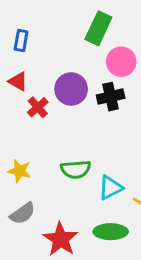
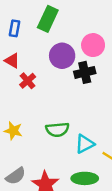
green rectangle: (98, 28) -> (48, 19), moved
purple circle: (71, 89) -> (62, 56), moved
gray semicircle: (23, 213) -> (16, 176), moved

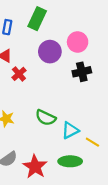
black cross: (85, 72) -> (82, 72), moved
green semicircle: (57, 130) -> (46, 118), turned 30

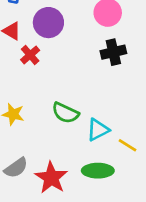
purple circle: (50, 52) -> (48, 23), moved

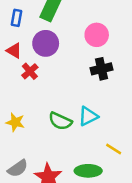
cyan triangle: (98, 130) -> (88, 116), moved

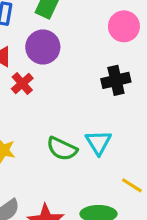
pink circle: (97, 35) -> (124, 26), moved
cyan triangle: (88, 116) -> (98, 142), turned -35

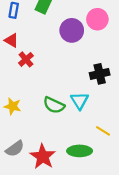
purple circle: (43, 47) -> (72, 30), moved
black cross: (116, 80) -> (100, 74), moved

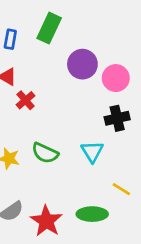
pink circle: (97, 19) -> (116, 78), moved
green semicircle: (54, 105) -> (45, 153), moved

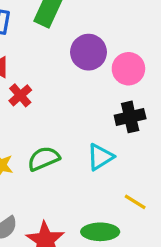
cyan triangle: (92, 152) -> (100, 157), turned 30
green semicircle: (45, 153) -> (44, 159), turned 132

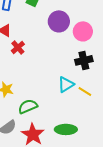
green semicircle: (44, 159) -> (28, 106), moved
yellow line: (135, 202) -> (85, 91), moved

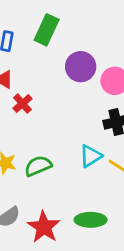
green semicircle: (28, 106) -> (38, 166), moved

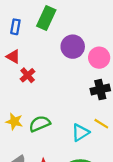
cyan triangle: (91, 156) -> (80, 133), moved

